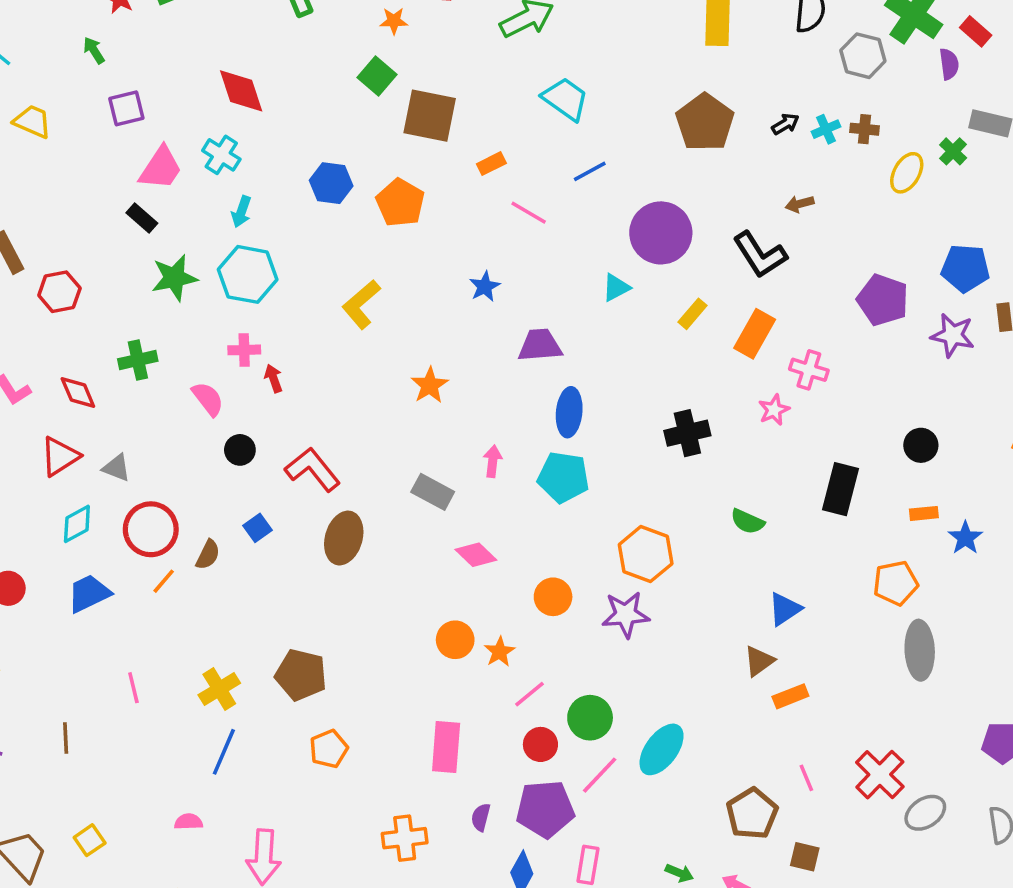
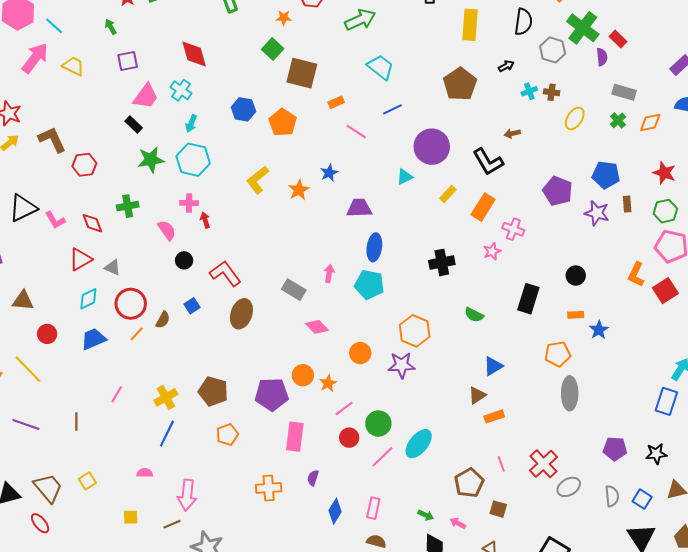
black arrow: (785, 124) -> (506, 66), moved
green cross: (953, 151) -> (618, 120), moved
orange star: (430, 385) -> (299, 190), moved
pink line: (133, 688) -> (117, 394), turned 42
purple pentagon: (545, 809) -> (272, 394), moved

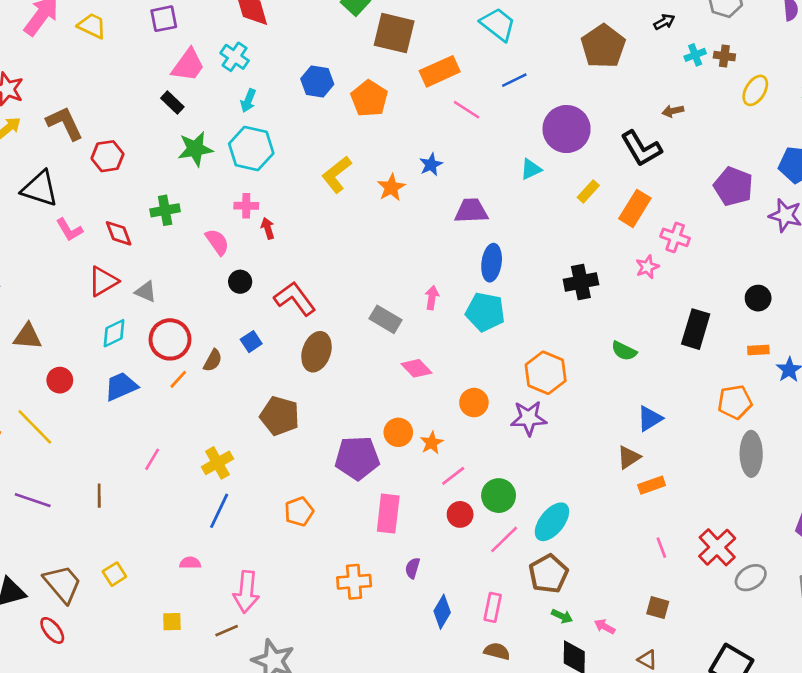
orange rectangle: (336, 102) -> (440, 71), size x1.8
black triangle: (23, 208) -> (40, 189), moved, turned 44
brown pentagon: (213, 391) -> (280, 416), moved
brown pentagon: (469, 483) -> (548, 574), moved

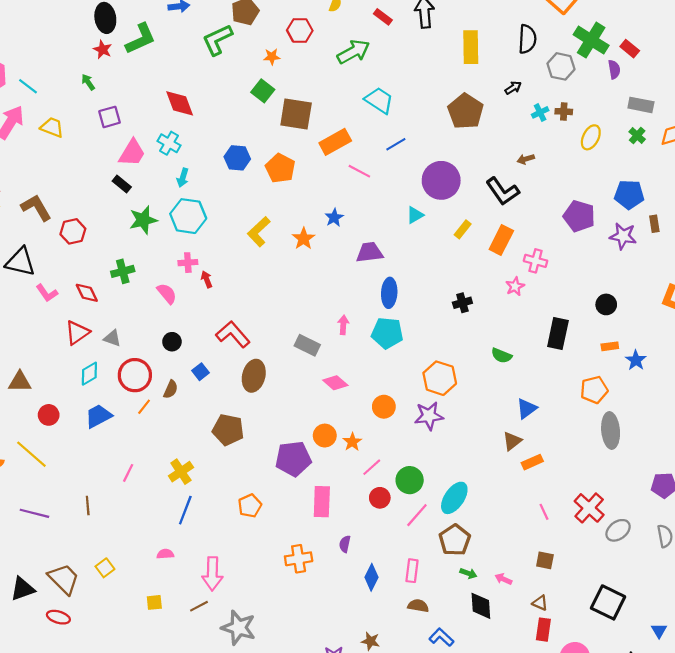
black circle: (240, 282) -> (172, 342), moved
black cross: (581, 282) -> (462, 303), size x0.7
red ellipse: (52, 630) -> (58, 617), turned -30

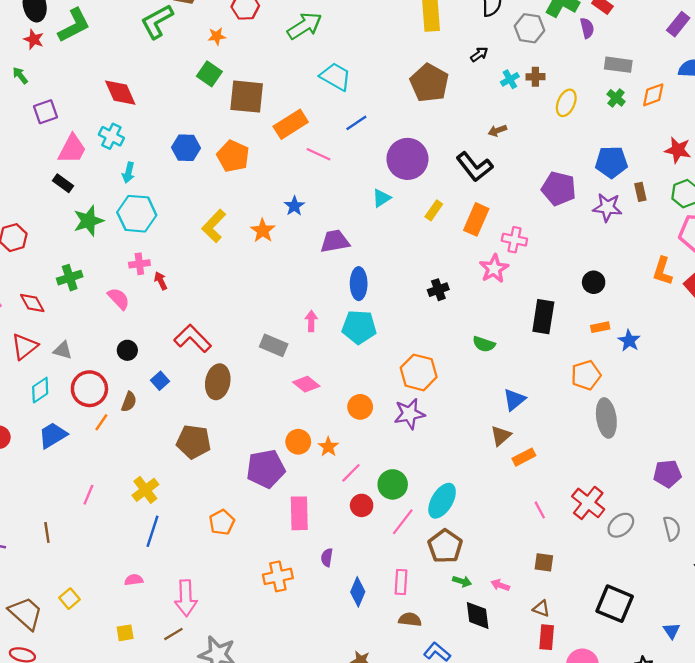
pink star: (515, 286) -> (494, 269), size x1.4

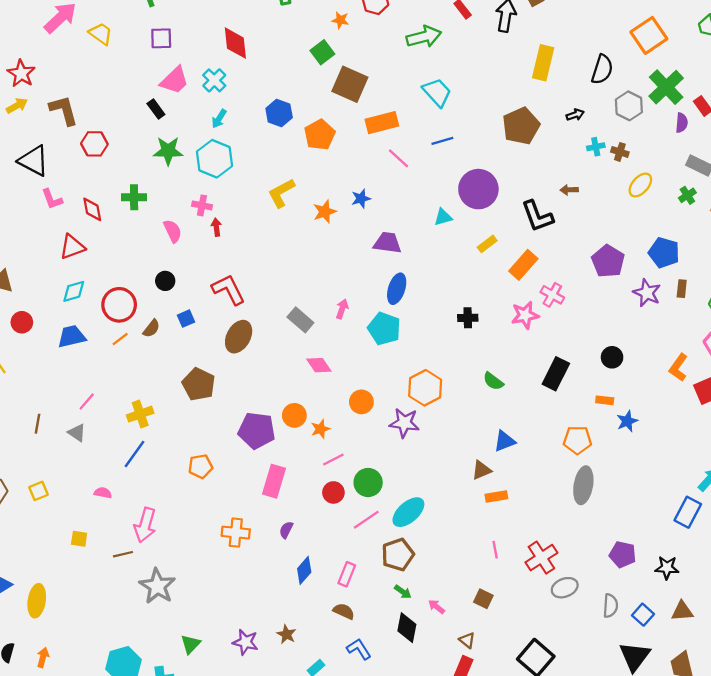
gray triangle: (63, 350) -> (77, 433), moved

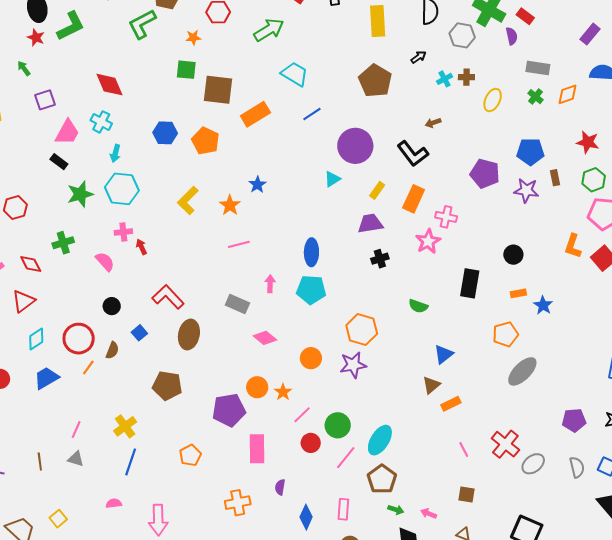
green square: (322, 52) -> (186, 70), turned -30
pink line: (398, 158) -> (239, 244), moved, turned -40
purple trapezoid: (387, 243) -> (370, 224), moved
gray ellipse: (583, 485) -> (522, 371), turned 52

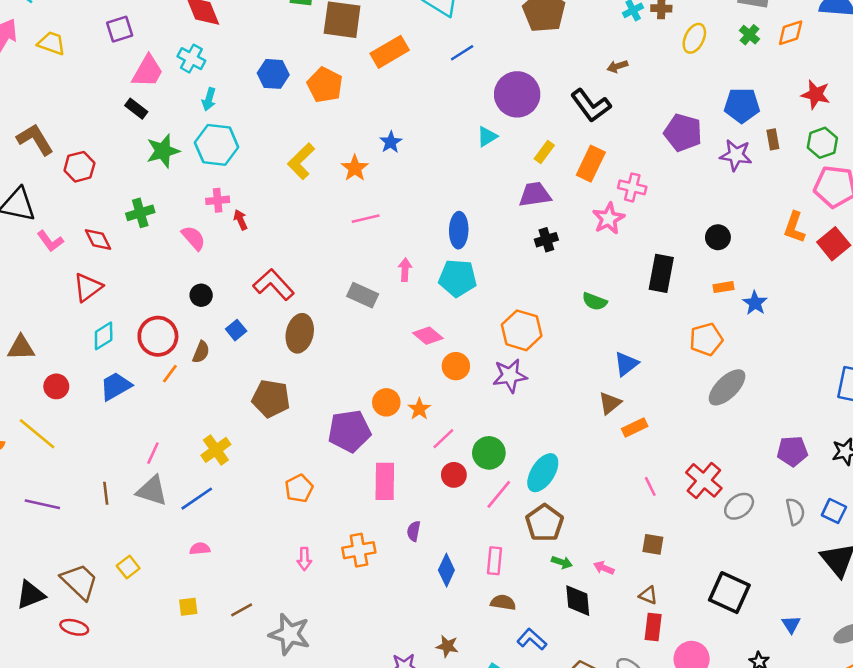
pink diamond: (265, 338) -> (428, 336), moved
gray triangle: (76, 459) -> (152, 491), size x1.5
blue line: (131, 462) -> (197, 499), moved, turned 36
pink arrow: (158, 520) -> (304, 559), moved, size x0.6

